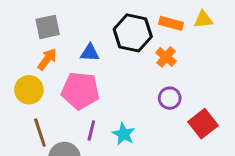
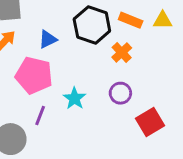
blue triangle: (90, 53) -> (48, 39), turned -36
cyan star: (124, 134) -> (75, 98), moved

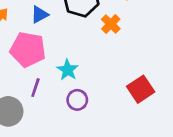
purple circle: (120, 93) -> (77, 100), moved

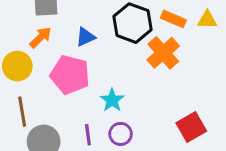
orange cross: (111, 24) -> (163, 53), size x1.5
purple line: (35, 88) -> (88, 135), moved, turned -30

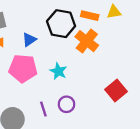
cyan star: (112, 100) -> (58, 71), moved

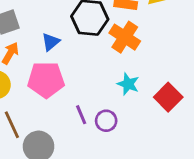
cyan star: (58, 71) -> (128, 84), moved
purple line: (43, 109) -> (81, 115), moved

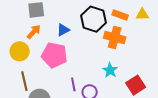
orange cross: (125, 37) -> (115, 38), turned -30

